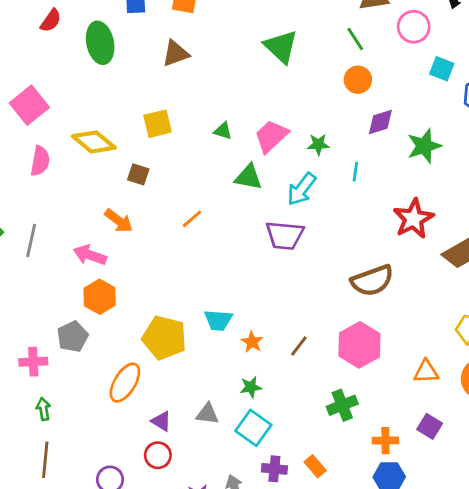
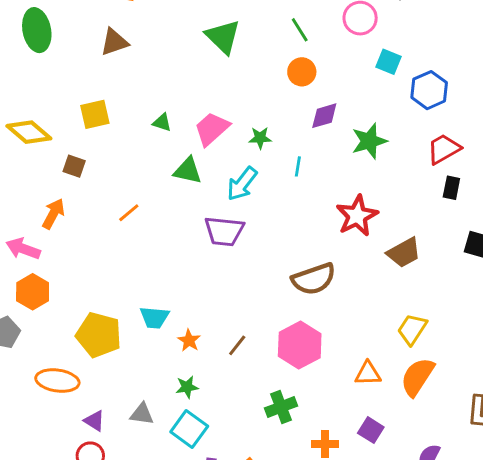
orange arrow: (119, 221) -> (53, 214), turned -100
orange ellipse: (125, 383) -> (57, 381), turned 66

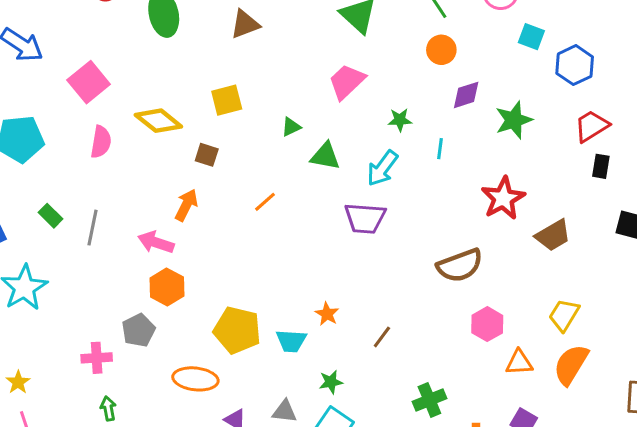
green triangle: (162, 123) -> (291, 127), moved, turned -42
pink trapezoid: (212, 129) -> (347, 82), moved
cyan trapezoid: (154, 318) -> (291, 341), moved
orange star: (189, 340) -> (327, 314), moved
pink hexagon: (300, 345) -> (487, 324), moved, size x0.7

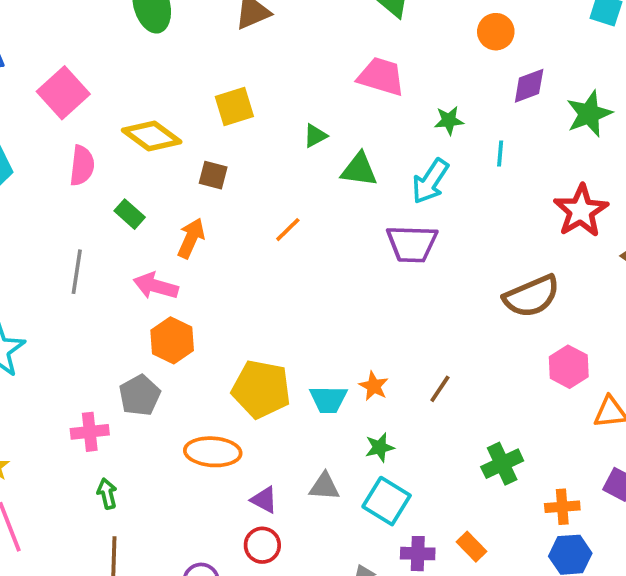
pink trapezoid: (347, 82) -> (381, 76), turned 63
green rectangle: (51, 216) -> (130, 214), moved
orange star: (327, 314) -> (374, 386), moved

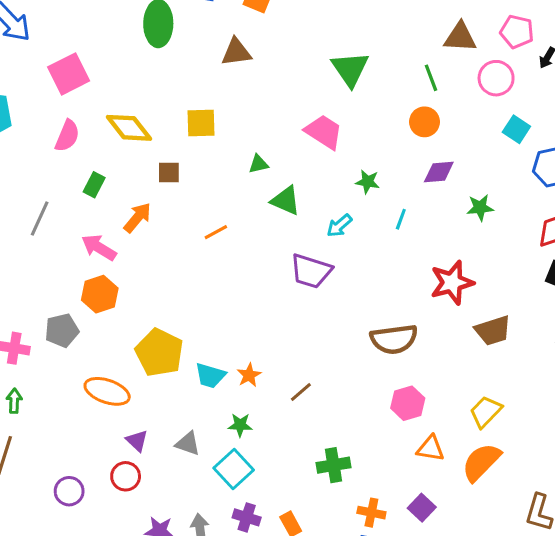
green star: (589, 114) -> (480, 208), size x0.7
brown square: (213, 175) -> (169, 173), turned -30
cyan arrow: (430, 181) -> (339, 226), size x0.7
green rectangle: (130, 214) -> (94, 185), turned 60

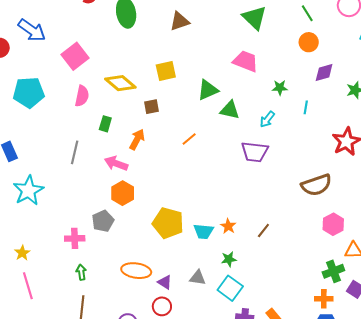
green triangle: (259, 164) -> (208, 90), size x1.6
orange ellipse: (107, 391) -> (136, 271), moved
green cross: (333, 465) -> (333, 271), moved

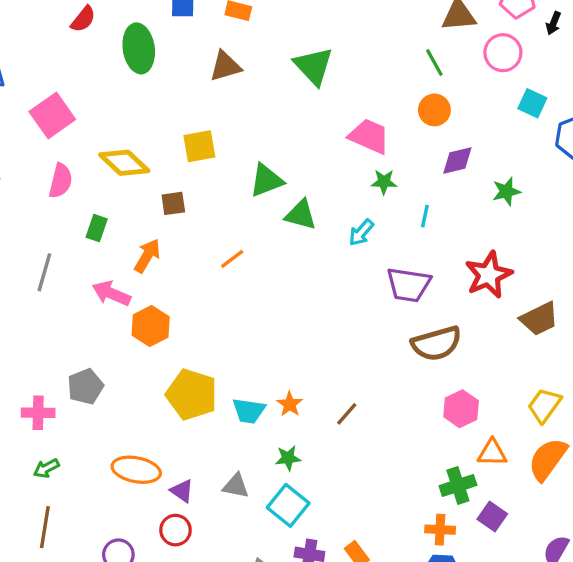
green triangle: (254, 18) -> (313, 66), moved
pink trapezoid: (245, 61) -> (369, 136), moved
purple trapezoid: (255, 152) -> (409, 285), moved
orange hexagon: (123, 193) -> (151, 326), moved
green arrow: (81, 272) -> (46, 468), turned -112

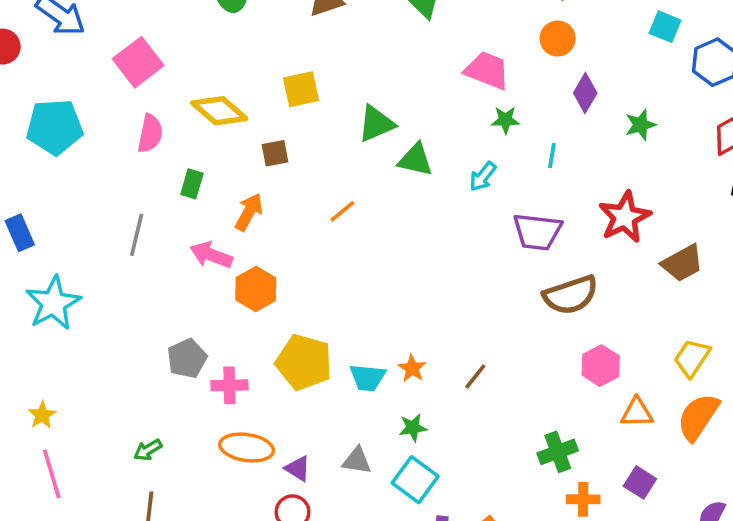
purple diamond: (457, 161) -> (585, 93), turned -44
pink cross: (38, 413) -> (229, 385), moved
green cross: (458, 485) -> (558, 452), moved

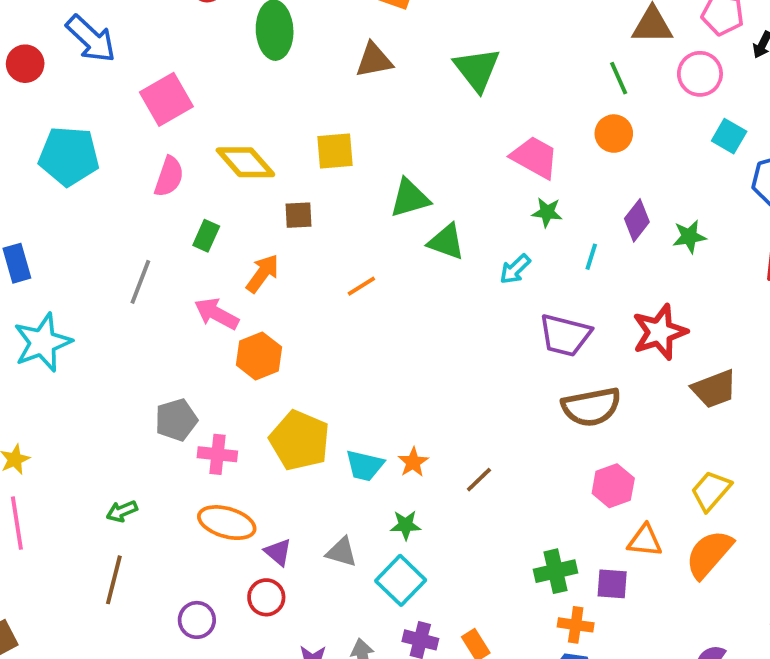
purple diamond: (585, 93) -> (637, 220), moved
purple square: (640, 482) -> (612, 584), moved, turned -36

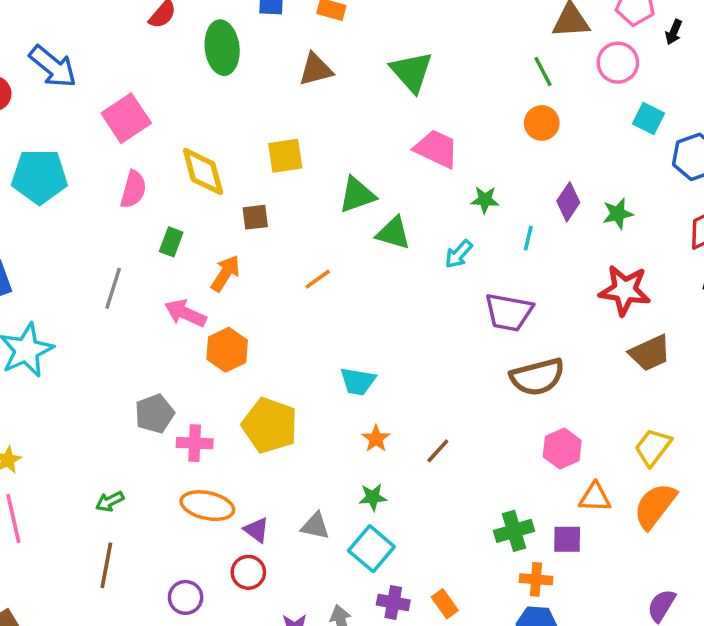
pink trapezoid: (535, 157) -> (436, 149), moved
yellow diamond: (245, 162) -> (203, 172), turned 30
red star: (660, 332) -> (625, 290), moved, turned 30
cyan trapezoid: (365, 466) -> (358, 381), moved

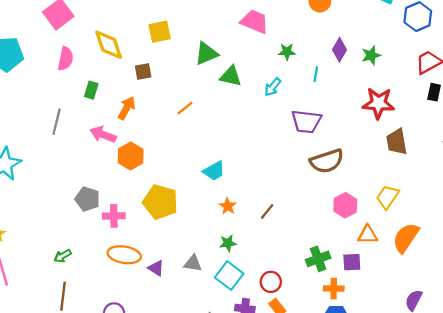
brown trapezoid: (650, 353) -> (397, 142), turned 108
cyan trapezoid: (358, 381) -> (214, 171), turned -35
gray pentagon: (155, 414) -> (87, 199), turned -30
yellow trapezoid: (653, 447) -> (387, 197), moved
red circle: (248, 572) -> (271, 282), moved

